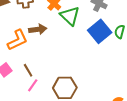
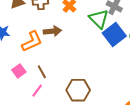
green triangle: (70, 16) -> (99, 19), moved
pink line: (33, 85) -> (37, 91), moved

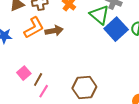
orange L-shape: (32, 41) -> (34, 28), moved
brown line: (42, 72) -> (38, 79), moved, turned 64

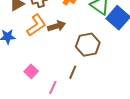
brown line: (38, 79) -> (73, 72), moved
brown hexagon: (84, 88) -> (88, 45), moved

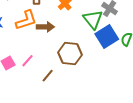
pink line: (53, 87) -> (28, 61), moved

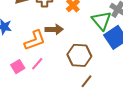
orange L-shape: (26, 20) -> (35, 40), moved
brown line: (48, 76) -> (87, 81), moved

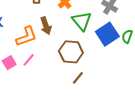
green triangle: (101, 21) -> (82, 21), moved
brown arrow: (54, 29) -> (46, 26), turned 72

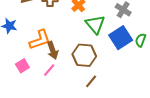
brown arrow: (46, 26) -> (53, 50), moved
pink line: (29, 60) -> (49, 70), moved

